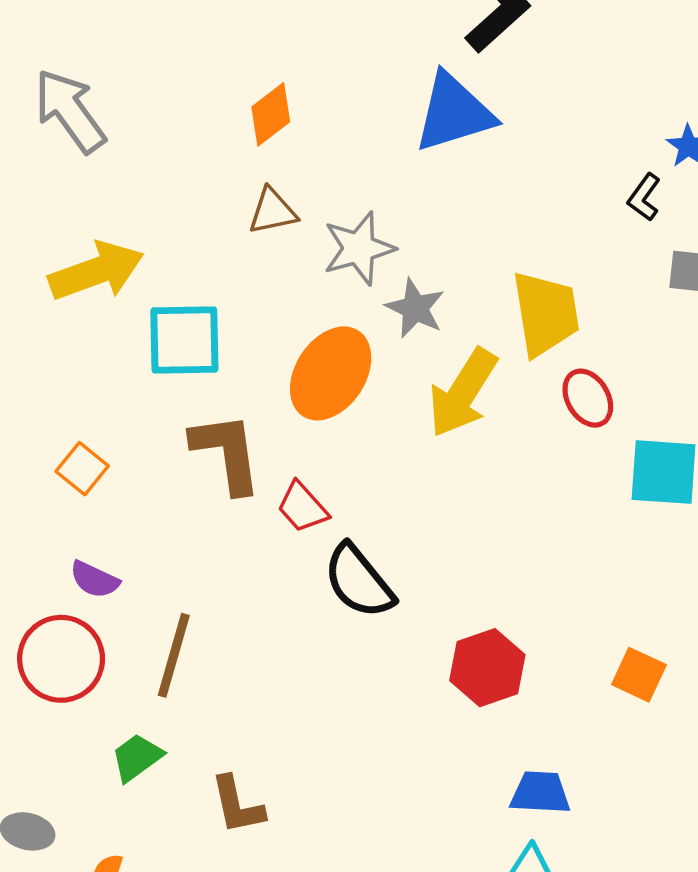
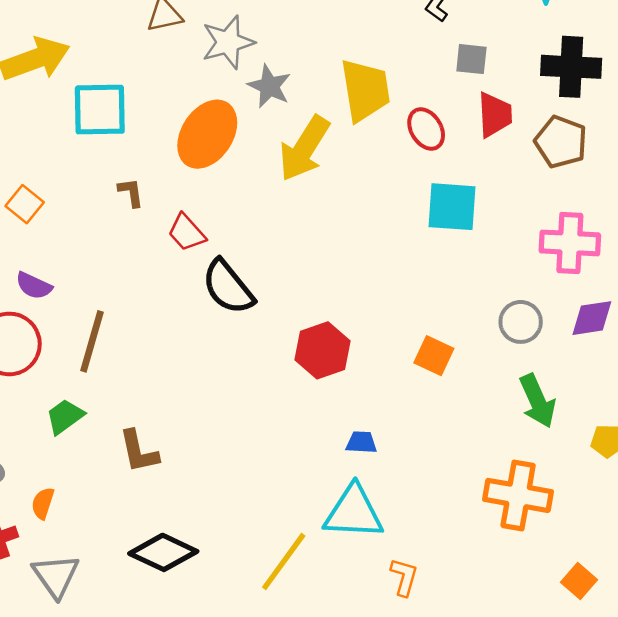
red ellipse: (588, 398) -> (426, 129), moved
brown L-shape: (227, 453) -> (131, 192), size x0.5
blue trapezoid: (540, 793) -> (361, 442), size x0.7

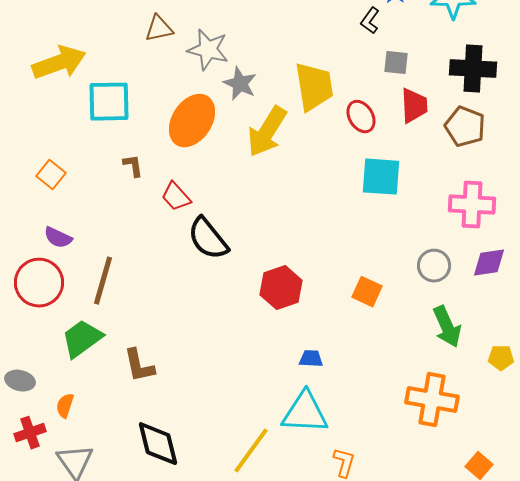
gray star: (228, 42) -> (208, 50), turned 30
green trapezoid: (65, 416) -> (82, 339), size x1.4
black diamond: (163, 552) -> (158, 444), turned 51

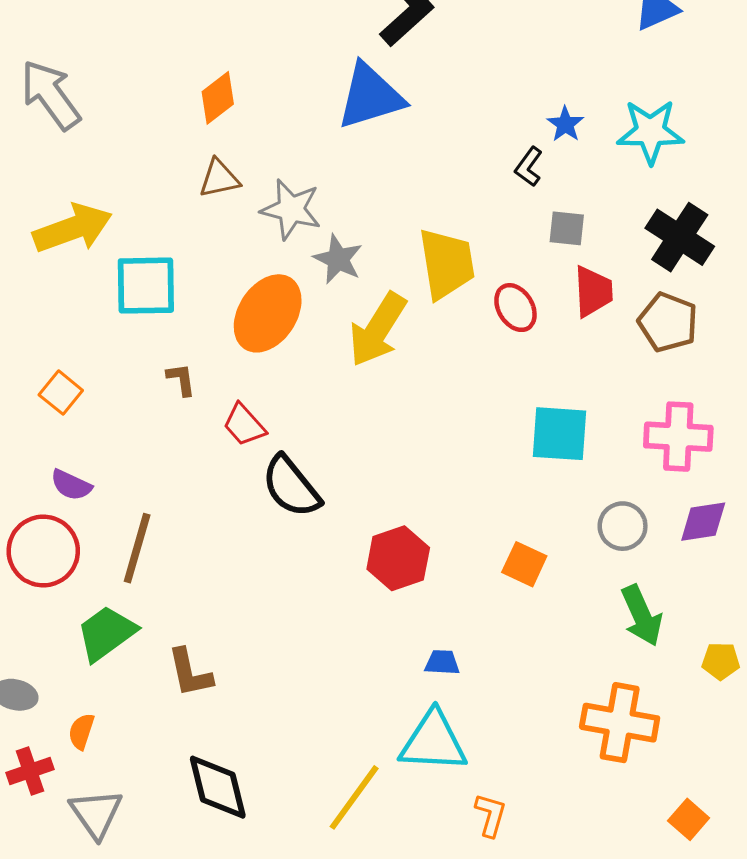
black cross: (473, 69) -> (680, 237), turned 30
cyan square: (381, 177) -> (559, 434), moved

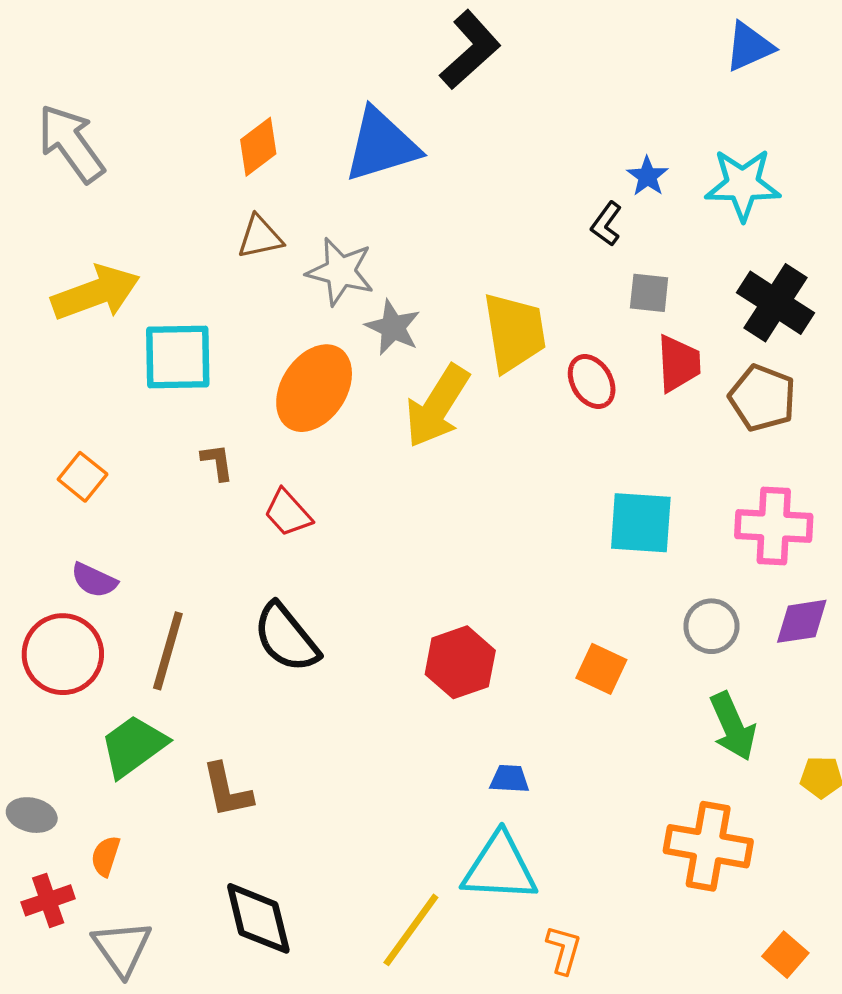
blue triangle: (370, 96) -> (381, 145), moved
black semicircle: (291, 486) -> (286, 638), moved

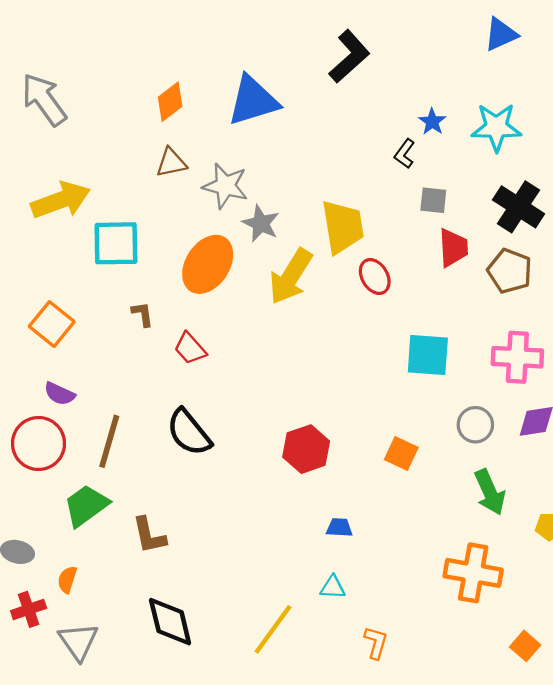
black L-shape: (470, 50) -> (349, 56), moved
red ellipse: (592, 382) -> (375, 277), moved
orange square: (83, 477) -> (52, 324), size x1.4
cyan triangle: (500, 868) -> (333, 587), size x0.5

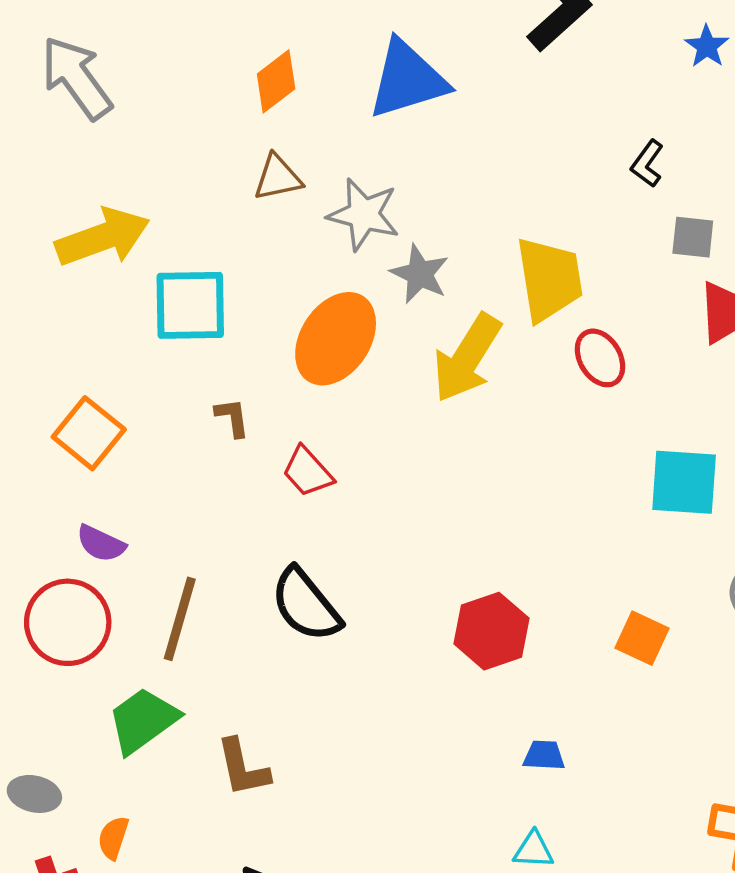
blue star: (432, 122) -> (707, 46), moved

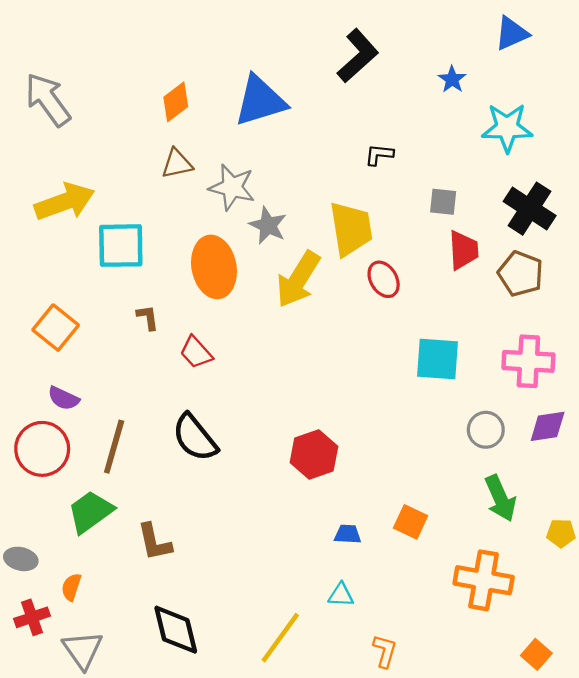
black L-shape: (647, 164) -> (379, 155), moved, turned 60
orange ellipse: (336, 339) -> (214, 267), turned -44
orange square: (642, 638) -> (411, 522), moved

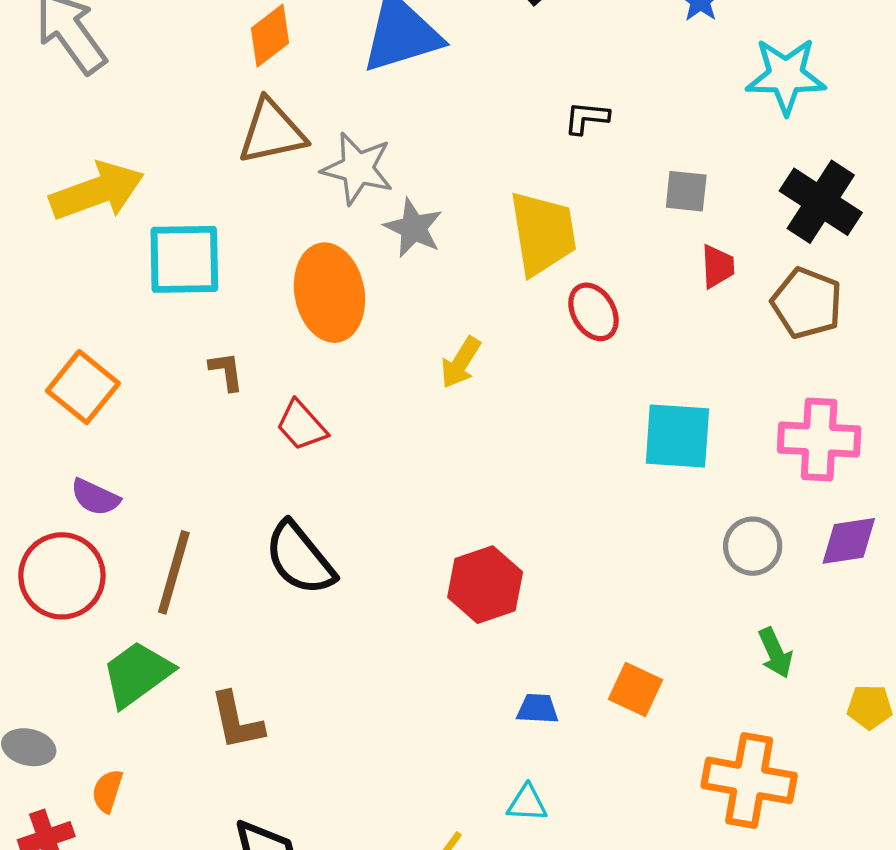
brown triangle: (177, 164) -> (272, 132), size x1.4
red trapezoid: (463, 250) -> (718, 266), size x0.7
yellow arrow: (298, 279) -> (461, 363), moved, size x0.6
green arrow: (500, 498) -> (775, 653), size x0.7

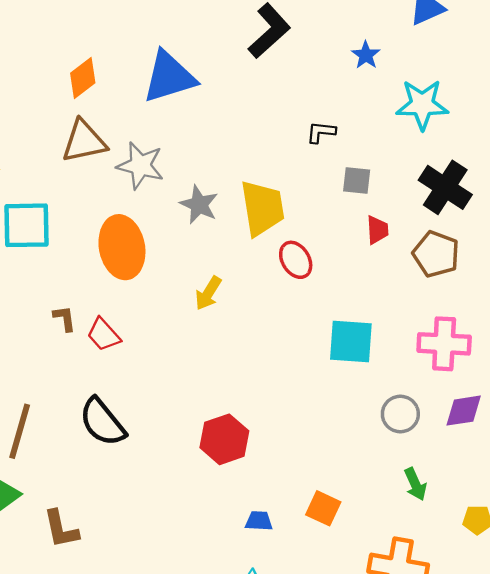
black L-shape: (586, 118) -> (321, 132), moved
gray star: (413, 228) -> (199, 205), moved
brown L-shape: (226, 371) -> (64, 319), moved

